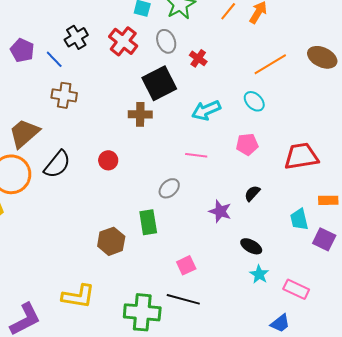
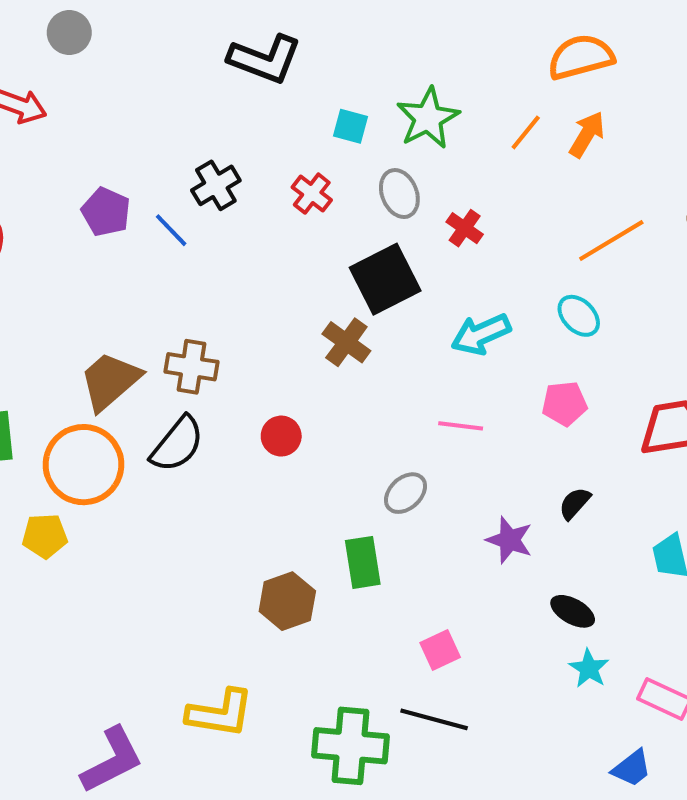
red cross: (123, 41) -> (312, 194), size x0.7
brown cross: (64, 95) -> (192, 367), moved
brown cross: (140, 114) -> (346, 342), turned 35

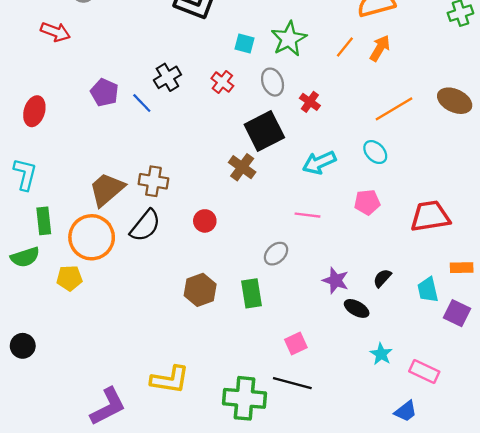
black semicircle: (575, 503) -> (382, 278), moved
brown hexagon: (287, 601) -> (200, 290), moved
black ellipse: (573, 611) -> (357, 308), moved

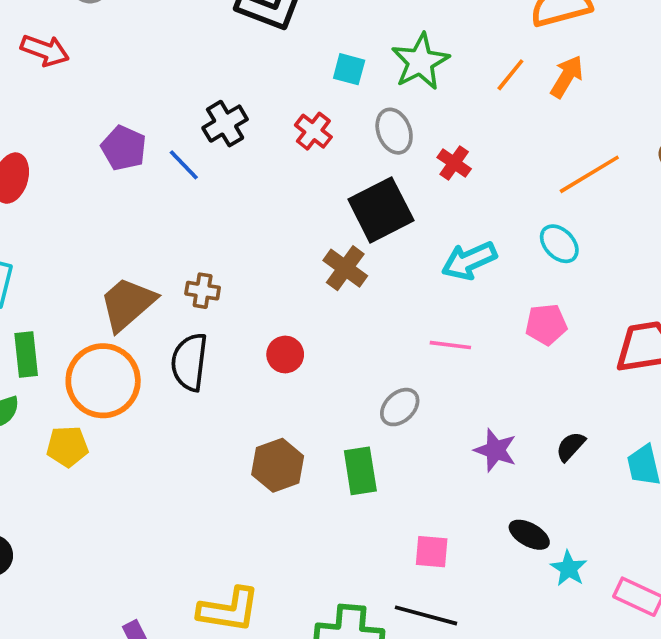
brown cross: (153, 181) -> (203, 291), size x0.7
black semicircle: (145, 226) -> (189, 362), turned 148
black ellipse: (357, 308) -> (529, 535), moved
pink square: (296, 343) -> (432, 552), turned 30

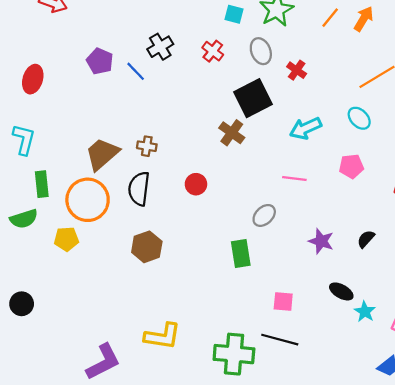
brown hexagon: (278, 465) -> (147, 247), moved

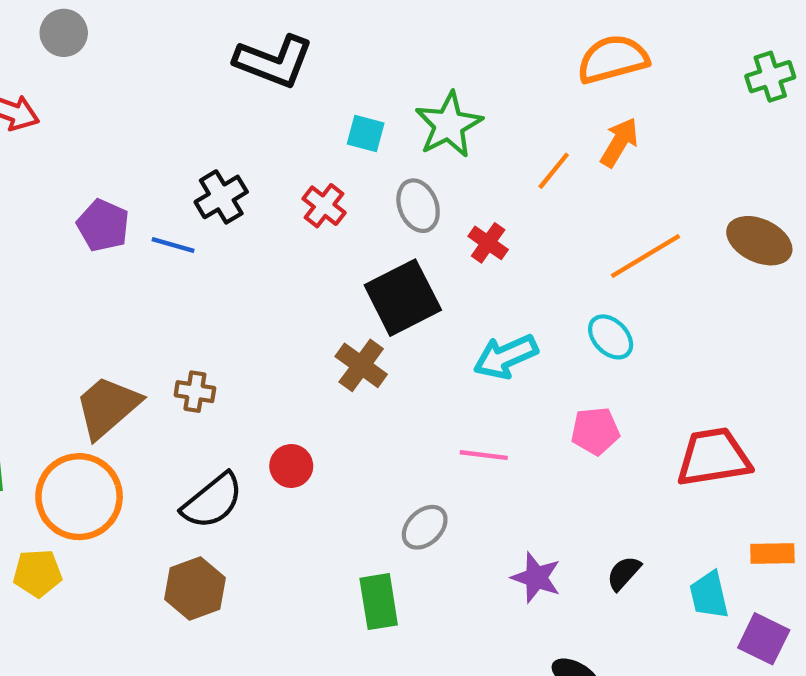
orange line: (330, 18) -> (554, 171), moved
blue line: (136, 71) -> (173, 245), turned -30
black semicircle: (139, 189) -> (212, 501), moved, turned -136

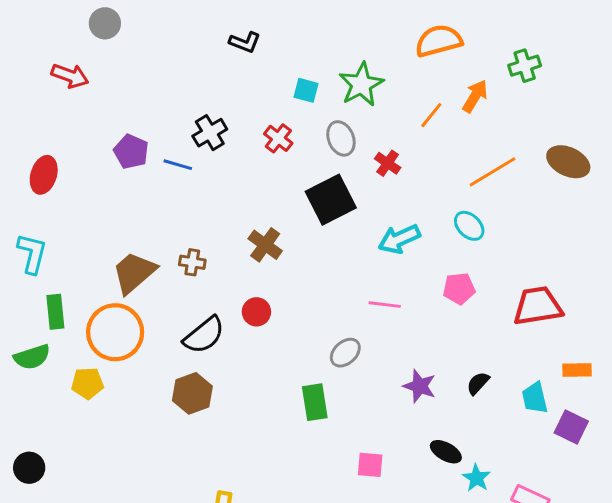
orange semicircle: (613, 59) -> (439, 41), moved
black L-shape: (274, 61) -> (245, 42), size x0.6
green cross: (770, 77) -> (525, 66), moved
brown cross: (361, 365) -> (265, 245), moved

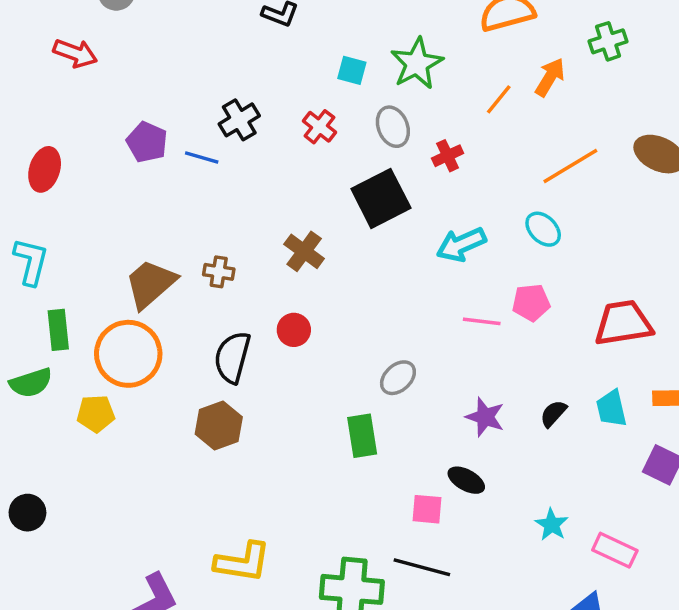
red cross: (388, 163) -> (448, 156), turned 30
pink line: (385, 305) -> (482, 321), moved
black semicircle: (204, 335) -> (232, 357), turned 144
cyan trapezoid: (535, 398) -> (611, 408), moved
black ellipse: (446, 452) -> (466, 480), moved

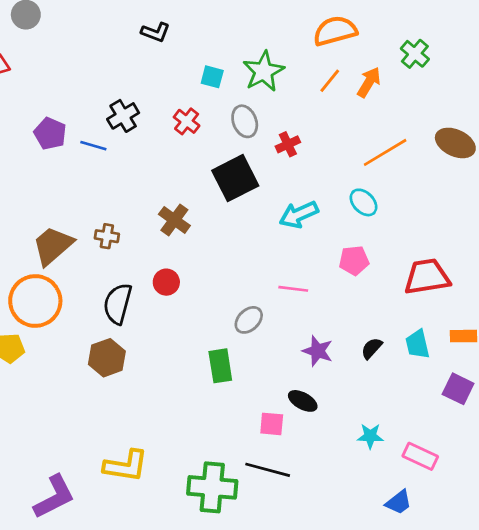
green cross: (608, 41) -> (415, 54), turned -32
orange line: (499, 99) -> (330, 81), moved
pink line: (482, 321) -> (293, 289), moved
cyan star: (552, 525) -> (370, 436), turned -30

